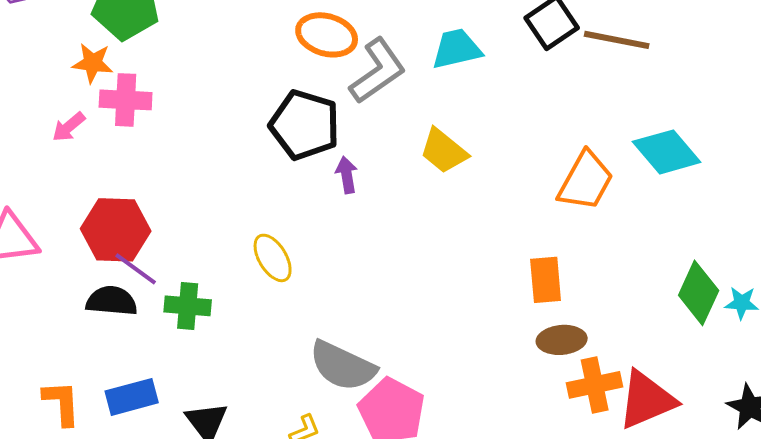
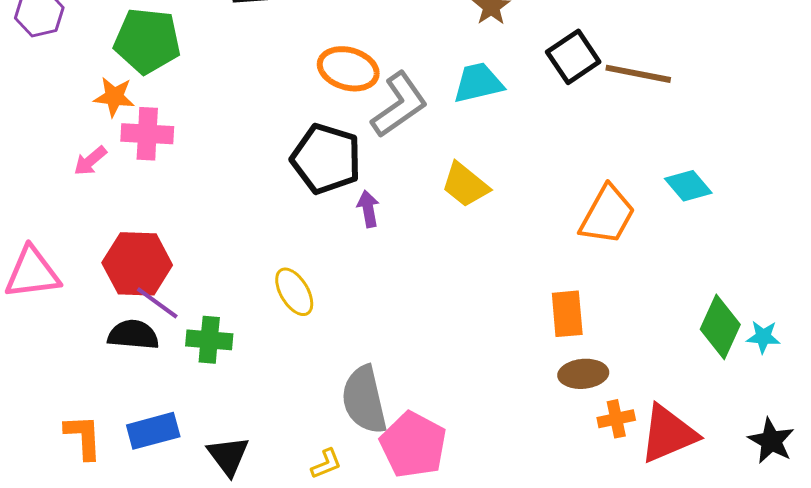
cyan diamond: (667, 152) -> (688, 186), size x0.7
gray semicircle: (343, 366) -> (364, 400), turned 52
orange cross: (595, 385) -> (616, 419), size x0.7

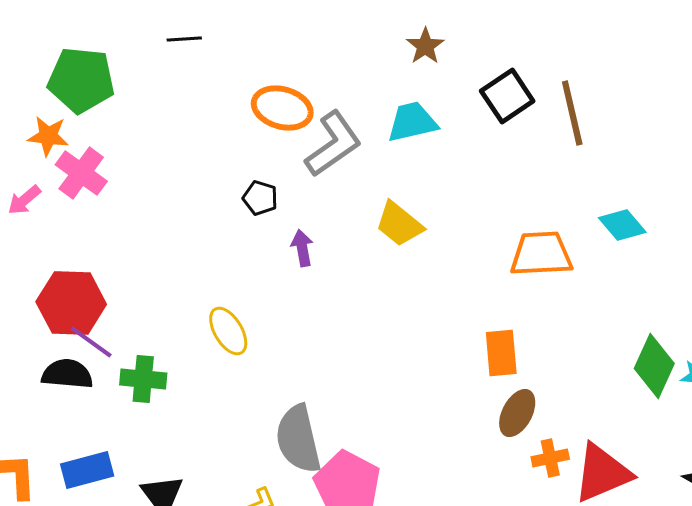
brown line: (638, 74) -> (572, 113), turned 66
pink cross: (147, 134) -> (81, 173), turned 33
black pentagon: (326, 159) -> (260, 198), size x0.5
orange trapezoid: (607, 215) -> (541, 254), turned -122
brown ellipse: (583, 374) -> (517, 413), turned -57

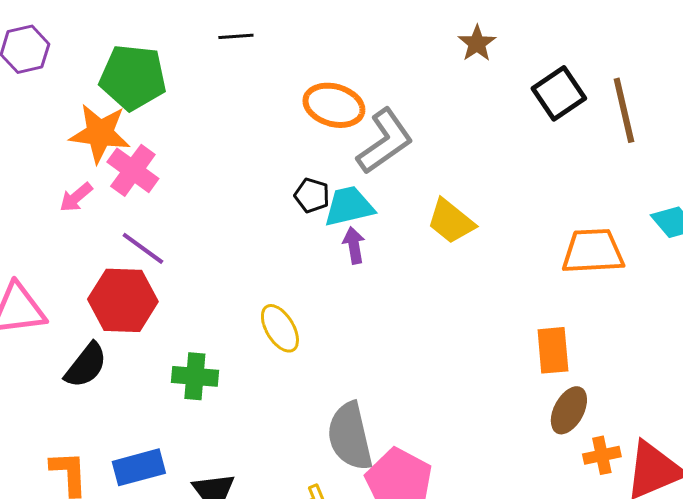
cyan trapezoid: (412, 122) -> (349, 206), moved
orange star: (48, 136) -> (100, 133), size x1.5
purple line: (91, 342) -> (143, 248), moved
black semicircle: (67, 374) -> (86, 365), moved, turned 123

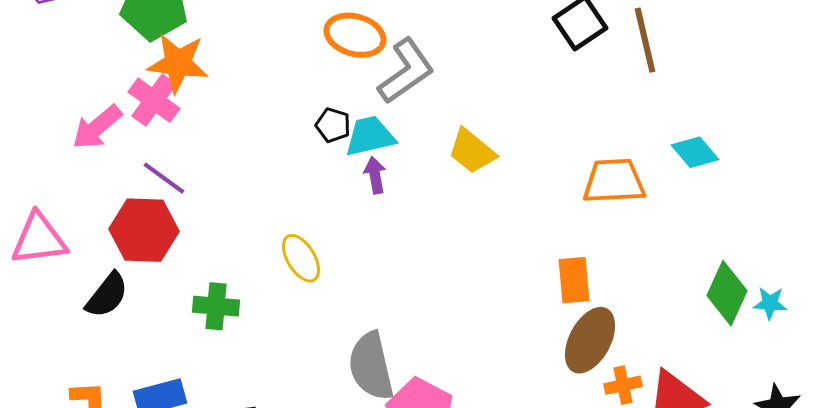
orange star: (100, 133) -> (178, 63), moved
pink arrow: (76, 197) -> (97, 127), size x1.5
brown ellipse: (569, 410) -> (590, 340), size x1.4

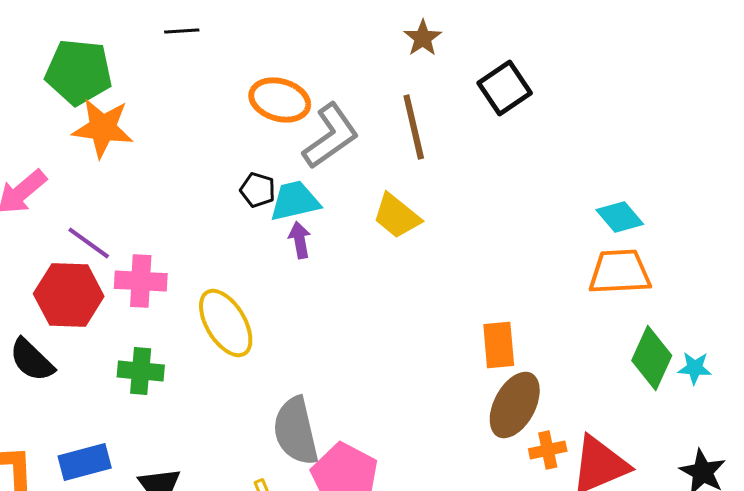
brown line: (645, 40) -> (414, 127), moved
pink cross: (154, 100) -> (141, 281), moved, turned -33
orange trapezoid: (614, 181) -> (620, 272), moved
yellow ellipse: (301, 258) -> (226, 323), size x1.4
black semicircle: (107, 295) -> (32, 360), turned 96

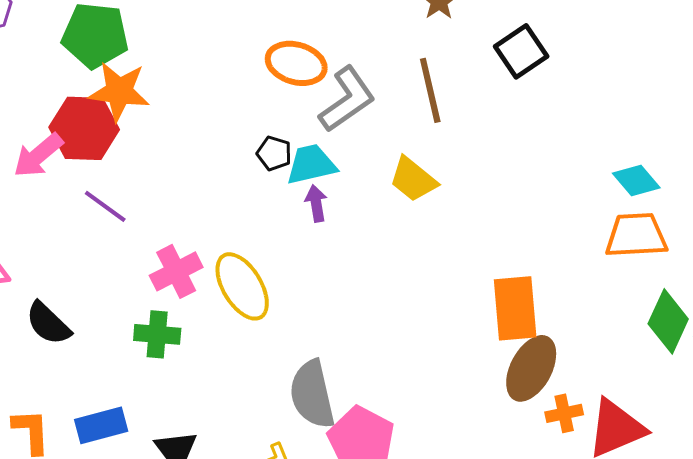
pink cross: (141, 281) -> (176, 271), moved, turned -30
red hexagon: (69, 295) -> (84, 128), moved
orange rectangle: (499, 345) -> (515, 308), size x1.4

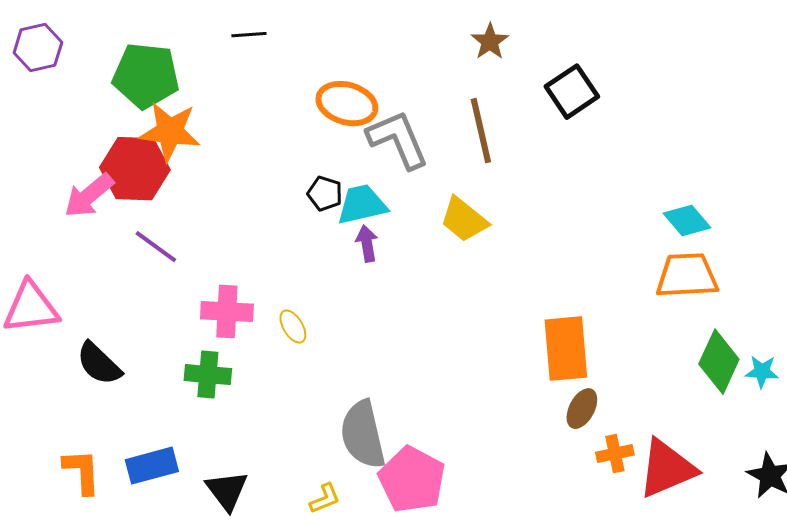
gray L-shape: (347, 99) -> (398, 140), turned -78
pink cross: (176, 271) -> (227, 312), turned 30
yellow ellipse: (242, 286) -> (293, 327), size x0.5
brown ellipse: (531, 368) -> (582, 409), size x0.6

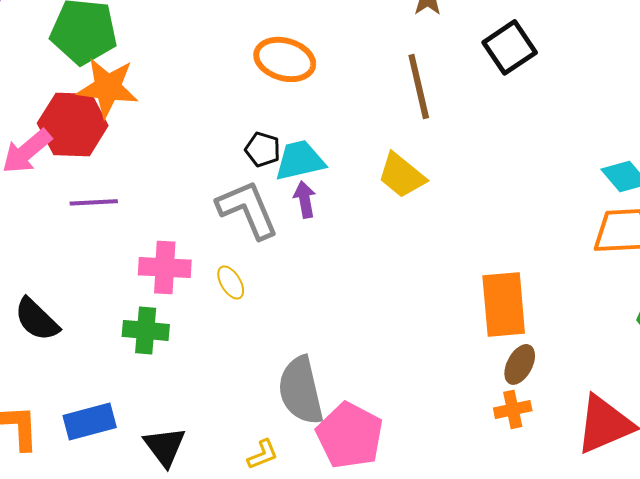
gray L-shape: (398, 140) -> (248, 209), moved
purple line: (156, 247) -> (94, 202), turned -39
orange cross: (615, 454) -> (513, 409), moved

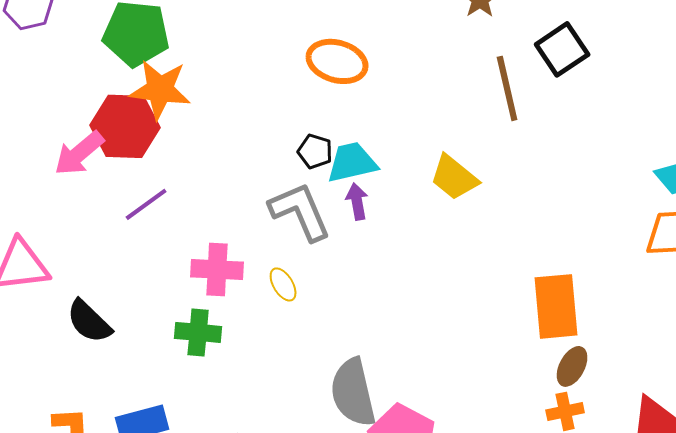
brown line: (419, 86) -> (507, 88), moved
purple line: (94, 202) -> (146, 204), turned -33

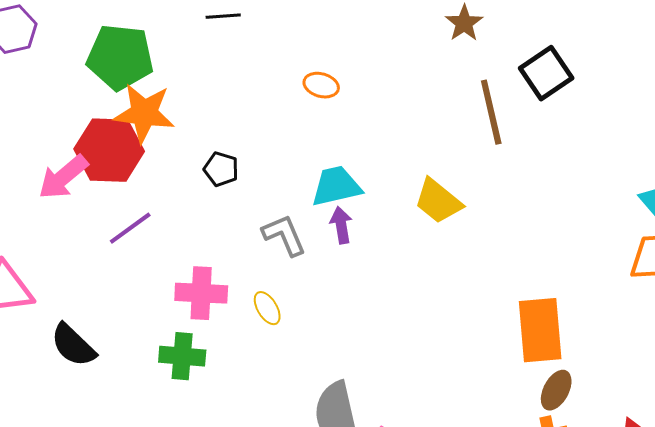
orange ellipse: (337, 61) -> (321, 85), size x0.6
black pentagon: (315, 151) -> (221, 169), moved
gray L-shape: (300, 211) -> (284, 235), size x0.7

